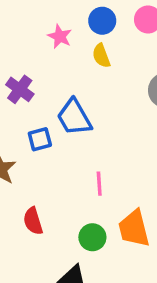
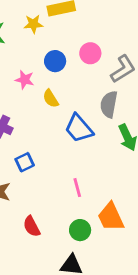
yellow semicircle: (101, 56) -> (51, 99), moved
blue trapezoid: (74, 117) -> (79, 128), moved

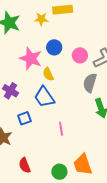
pink circle: (90, 53) -> (80, 55), moved
pink star: (25, 80) -> (31, 59), size x1.6
blue trapezoid: (79, 128) -> (44, 97), moved
pink line: (77, 188) -> (61, 129), moved

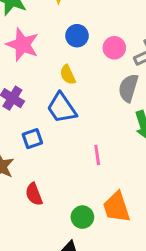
pink star: (31, 59) -> (22, 45), moved
pink line: (61, 129) -> (97, 155), moved
red semicircle: (25, 165) -> (34, 194), moved

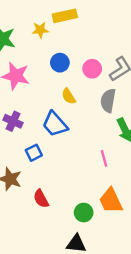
yellow semicircle: (68, 75) -> (69, 96), moved
pink line: (97, 155) -> (104, 158), moved

